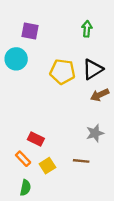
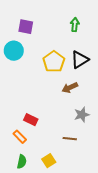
yellow pentagon: (63, 72) -> (54, 62), turned 30
brown arrow: (100, 95) -> (70, 88), moved
yellow square: (47, 166) -> (49, 161), moved

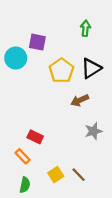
purple square: (26, 27) -> (37, 42), moved
brown line: (70, 139) -> (79, 175), moved, turned 40
yellow square: (49, 161) -> (56, 175), moved

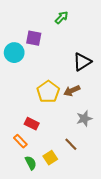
green arrow: (85, 28) -> (62, 18), moved, turned 40
yellow pentagon: (61, 71) -> (48, 92), moved
brown line: (79, 175) -> (71, 144), moved
green semicircle: (25, 185) -> (31, 163), moved, turned -40

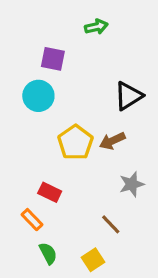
green arrow: (62, 18) -> (96, 27), turned 32
cyan circle: (14, 53) -> (38, 96), moved
yellow square: (50, 158) -> (93, 260), moved

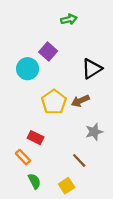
purple square: (53, 59) -> (48, 51), moved, turned 30

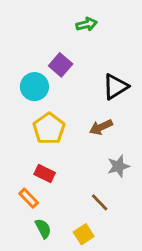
yellow pentagon: (54, 102) -> (49, 129), moved

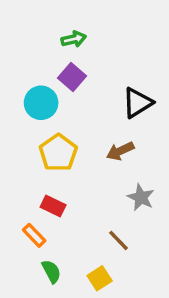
green arrow: (87, 24) -> (74, 39), moved
gray star: (118, 166) -> (141, 197), turned -30

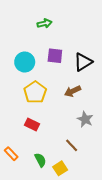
purple square: (72, 77) -> (55, 56), moved, turned -35
orange rectangle: (34, 235) -> (11, 154), moved
green semicircle: (51, 271) -> (40, 160), moved

